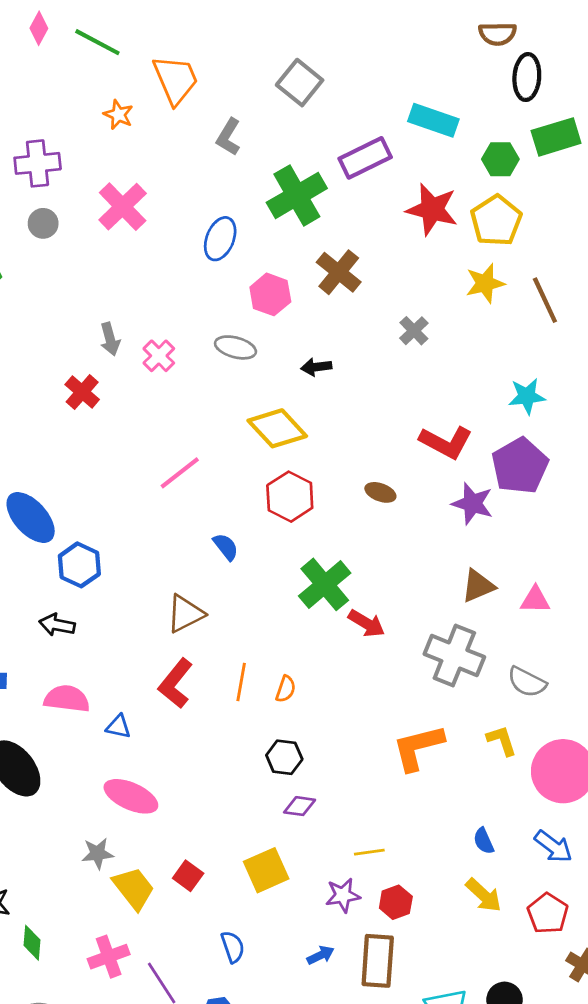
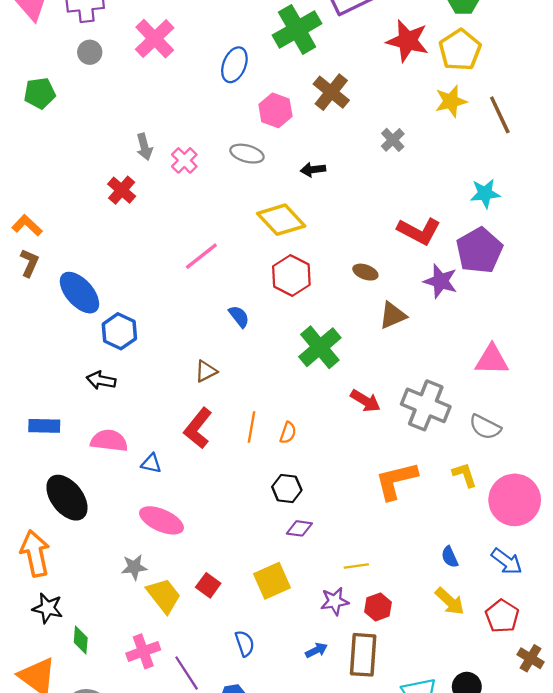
brown triangle: (478, 586) -> (393, 315), moved
pink triangle: (535, 600) -> (492, 360), size x1.4
brown triangle: (185, 614) -> (206, 371), size x0.7
red arrow: (367, 623) -> (365, 401), moved

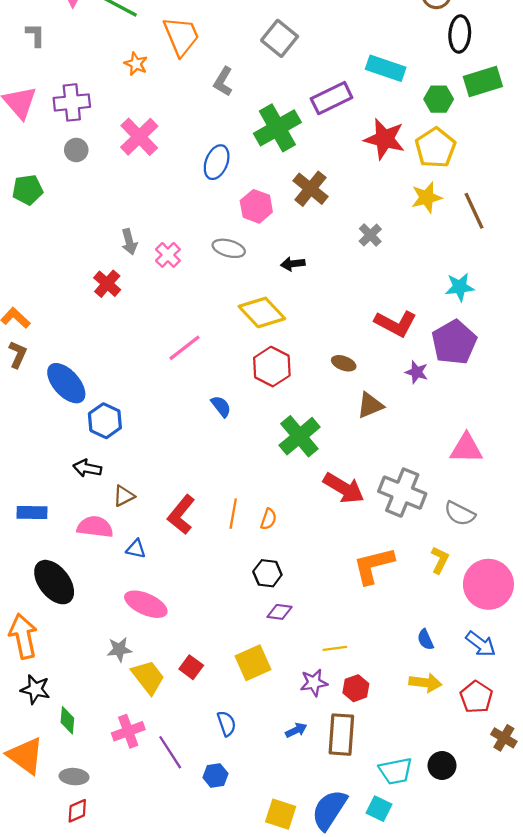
purple star: (441, 281) -> (417, 372), size x0.7
brown triangle: (206, 371) -> (124, 496), moved
red arrow: (365, 401) -> (344, 488), size x1.4
yellow L-shape: (465, 475) -> (440, 560), turned 44
yellow arrow: (450, 601) -> (425, 683), turned -36

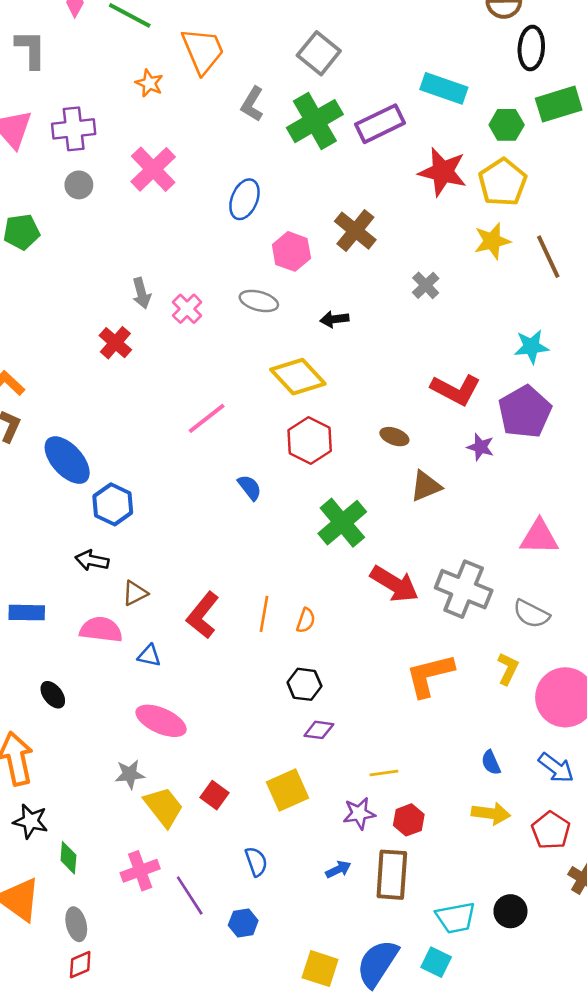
gray L-shape: (35, 35) -> (31, 49), size x1.4
green cross: (277, 128) -> (315, 121), moved
black ellipse: (54, 582) -> (53, 695), size x0.5
gray ellipse: (74, 777) -> (76, 924), turned 72

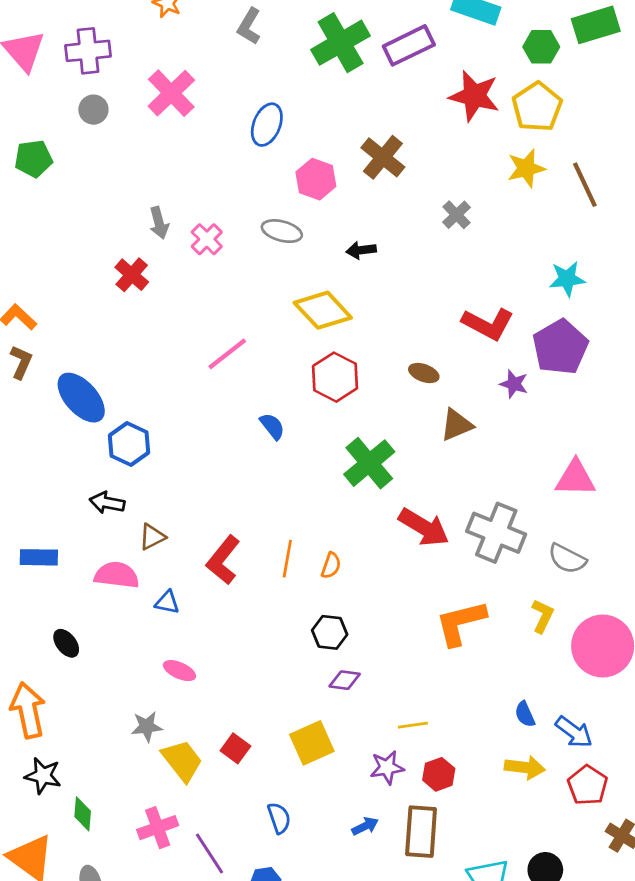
gray L-shape: (252, 104) -> (249, 26), moved
pink ellipse: (161, 721) -> (179, 671), size x0.6
blue arrow: (556, 768) -> (574, 732), moved

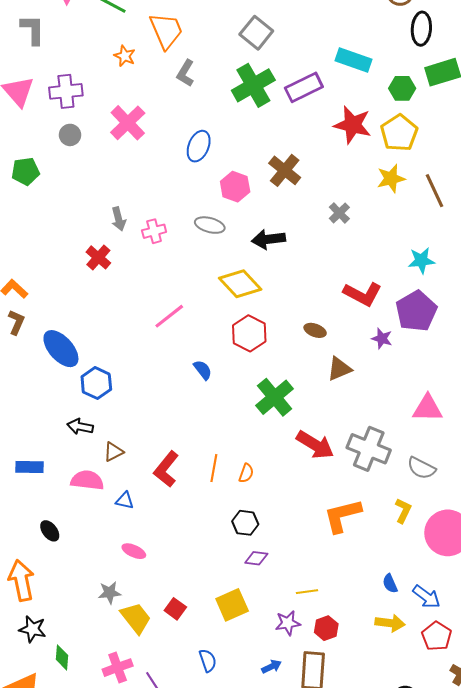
pink cross: (207, 239) -> (154, 231), turned 30
black arrow: (361, 250) -> (268, 239), size x1.5

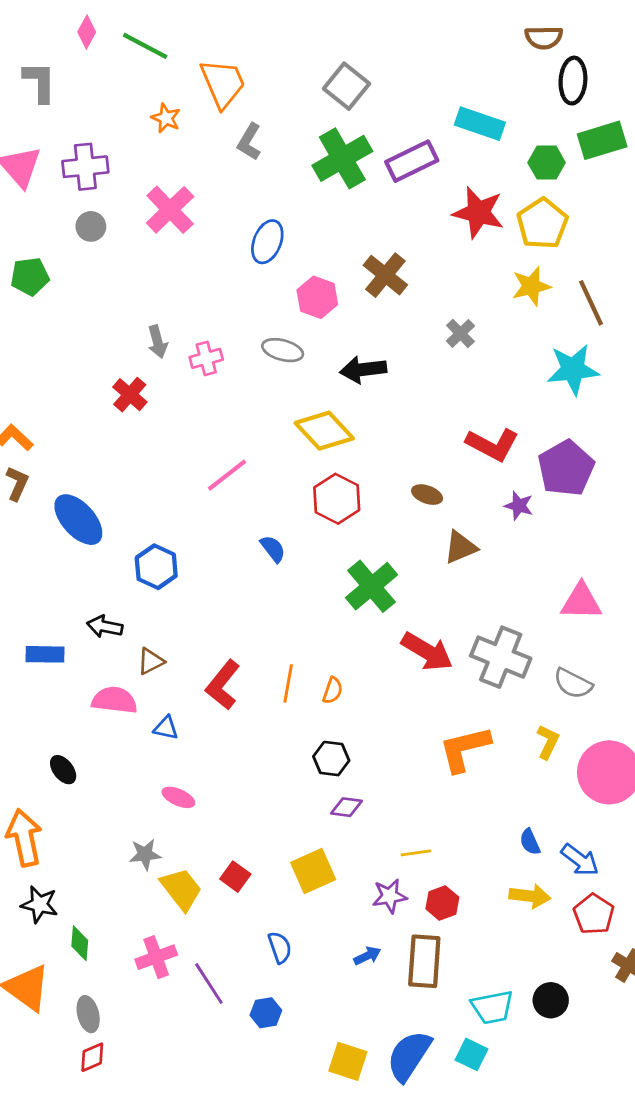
cyan star: (421, 261) -> (573, 370), moved, size x1.4
blue hexagon: (96, 383) -> (156, 567), moved
blue rectangle: (30, 467) -> (45, 654), moved

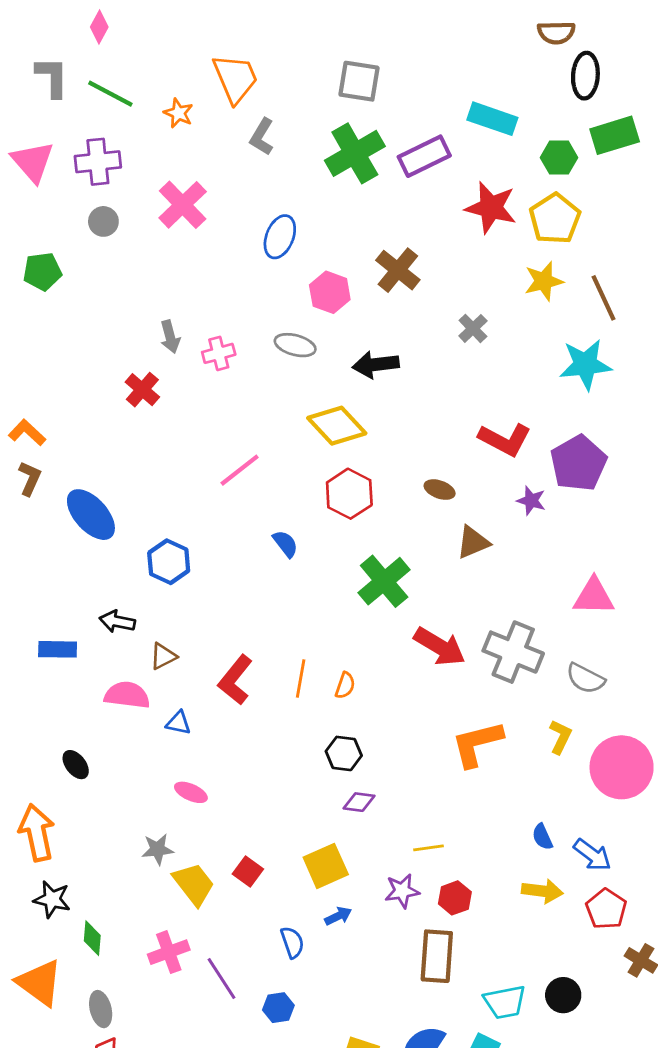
green line: (145, 46) -> (110, 94), moved
gray square: (346, 86) -> (359, 81), turned -30
blue arrow: (367, 956) -> (338, 916), moved

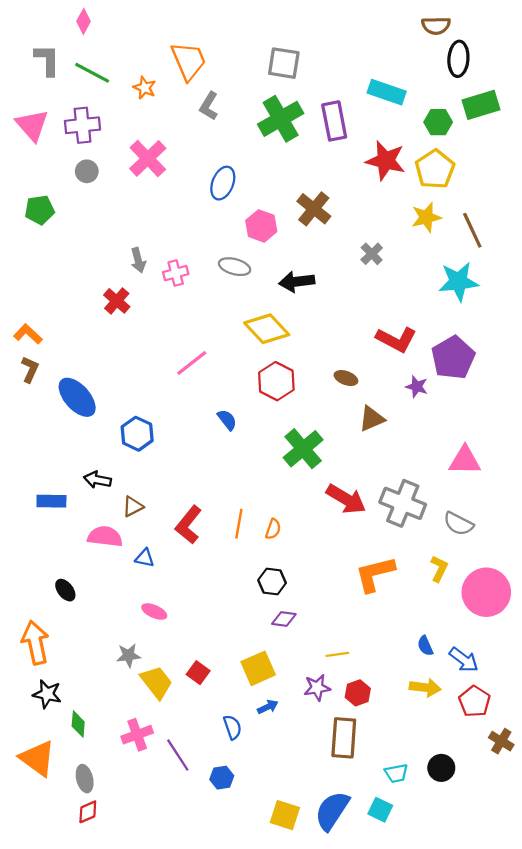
purple rectangle: (424, 156) -> (334, 121), turned -75
cyan trapezoid: (505, 1002) -> (396, 773), size x0.7

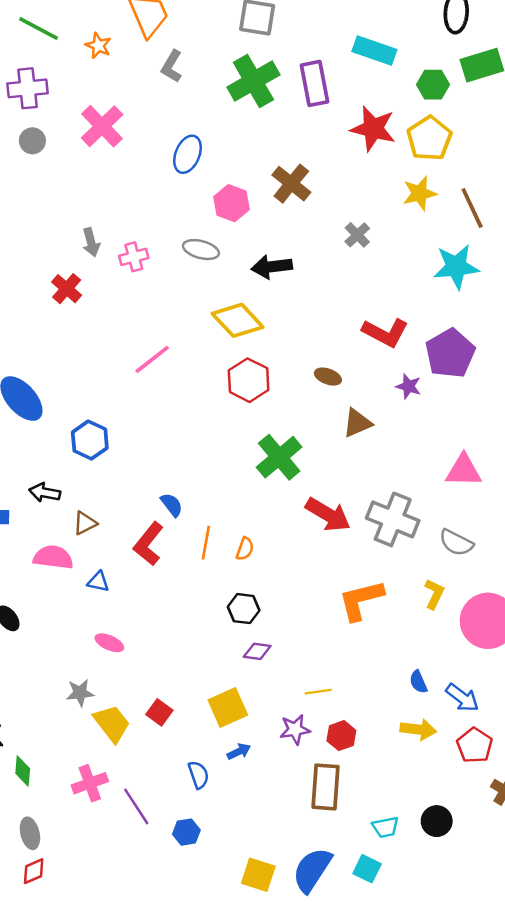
blue semicircle: (227, 420) -> (172, 505), moved

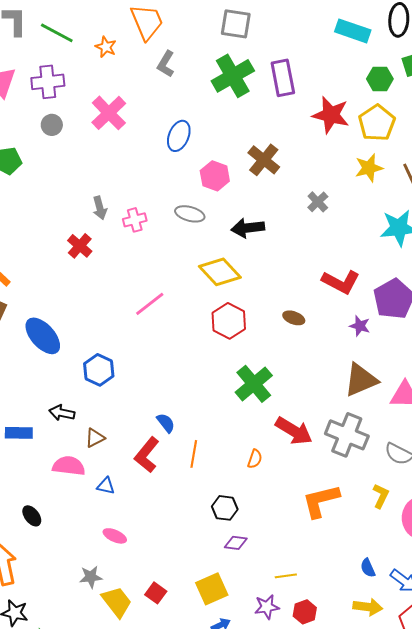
cyan rectangle: (374, 50) -> (353, 31), moved
brown triangle: (357, 423) -> (361, 380), moved, size x1.4
orange semicircle: (245, 549) -> (255, 459), moved

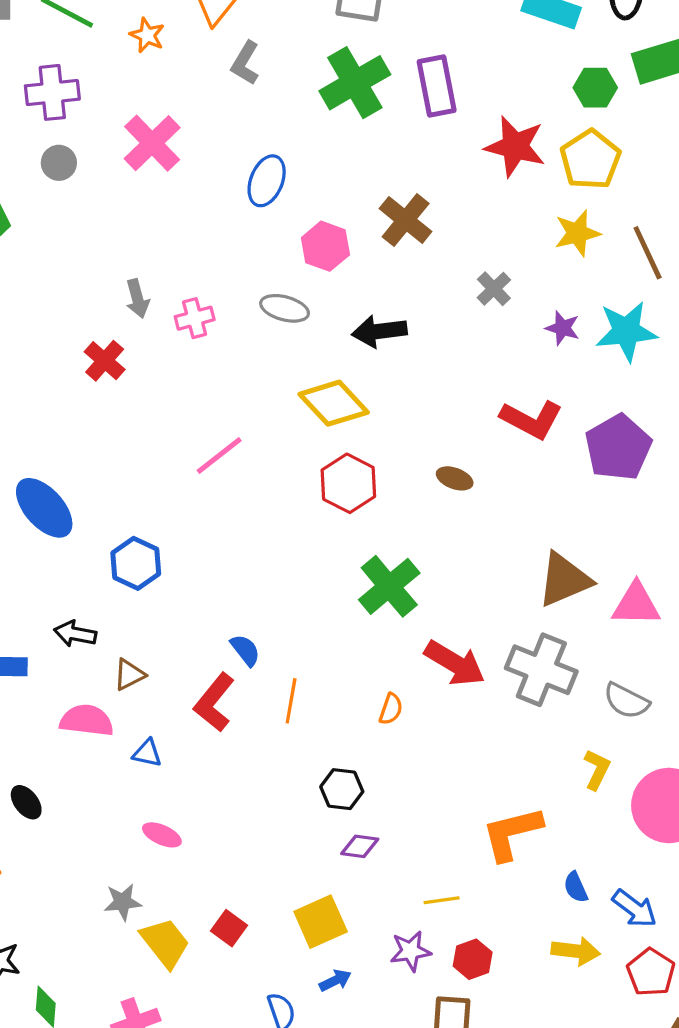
purple star: (360, 326) -> (563, 328), moved
orange L-shape: (321, 501) -> (512, 833), moved

